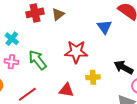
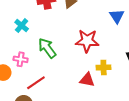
pink cross: (11, 62) -> (21, 59), moved
red triangle: (66, 90) -> (87, 80), moved

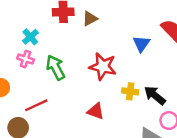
pink cross: (21, 59) -> (26, 59), moved
yellow cross: (104, 67) -> (130, 91), moved

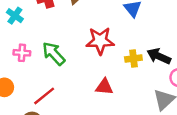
cyan cross: (30, 37) -> (15, 16), moved

